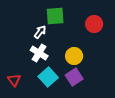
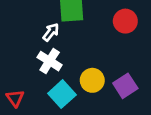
yellow circle: (74, 56) -> (92, 80), moved
purple square: (74, 77) -> (125, 86), moved

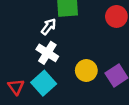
cyan square: (62, 94) -> (44, 83), moved

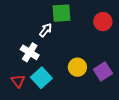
white cross: (47, 53) -> (30, 52), moved

